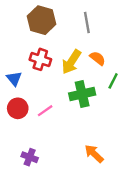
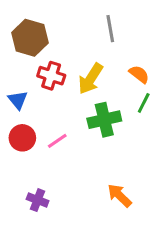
brown hexagon: (42, 20) -> (30, 38), moved
orange semicircle: (98, 58) -> (139, 74), moved

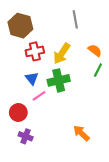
red cross: (51, 76) -> (35, 51), turned -30
blue triangle: (18, 100) -> (32, 78), moved
green cross: (104, 120) -> (59, 80), moved
red circle: (22, 138) -> (18, 112), moved

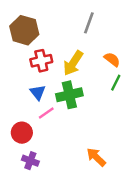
gray line: (75, 19) -> (89, 23), turned 30

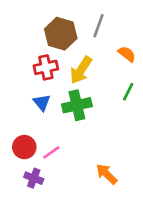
brown hexagon: (24, 30) -> (61, 34), moved
orange semicircle: (112, 59) -> (127, 54), moved
pink line: (46, 113) -> (51, 152), moved

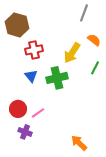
gray line: (98, 26) -> (84, 13), moved
brown hexagon: (61, 34) -> (17, 25), moved
yellow arrow: (81, 70) -> (72, 53), moved
orange arrow: (107, 174) -> (79, 143), moved

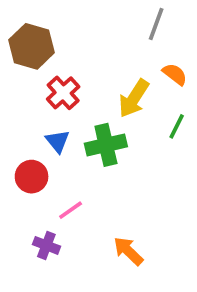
red cross: (34, 50) -> (63, 93), turned -30
red circle: (18, 109) -> (32, 177), moved
orange arrow: (79, 143) -> (128, 251), moved

